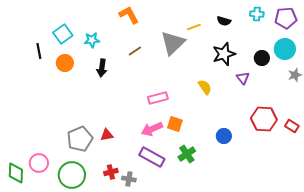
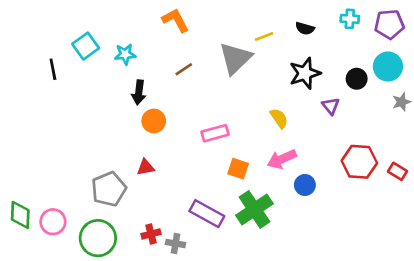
orange circle: (65, 63) -> (154, 121), moved
pink arrow: (152, 129) -> (282, 159), moved
red triangle: (107, 135) -> (146, 167), moved
green cross: (187, 154) -> (254, 209), size x1.5
green diamond: (16, 173) -> (20, 215), moved

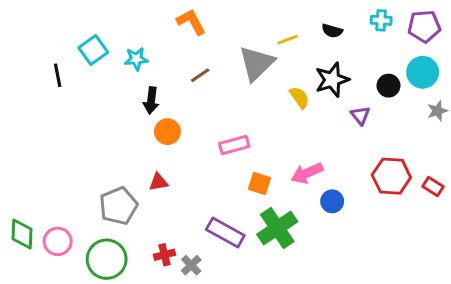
yellow semicircle: (279, 118) -> (299, 97), moved
gray cross: (176, 244) -> (191, 265), turned 36

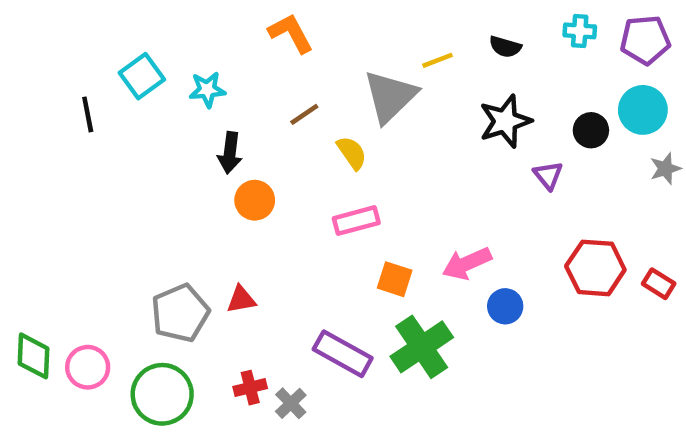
yellow semicircle: (299, 97) -> (352, 153), moved
red triangle: (159, 182) -> (241, 300), moved

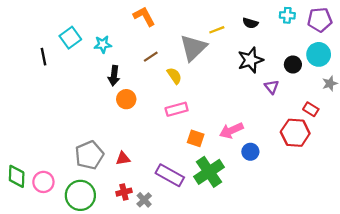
red rectangle: (659, 284) -> (311, 109), moved
red triangle: (241, 300) -> (123, 158), moved

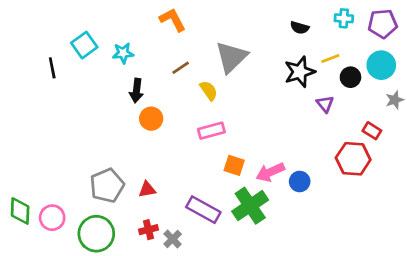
yellow line: (217, 30) -> (330, 58), moved
pink arrow: (231, 130) -> (270, 172), moved

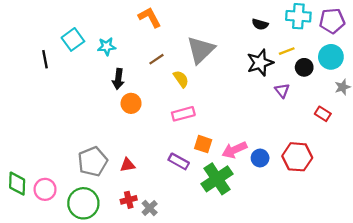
cyan cross: (344, 18) -> (298, 16), size x1.5
red hexagon: (353, 159) -> (297, 157), moved
purple rectangle: (203, 210) -> (179, 161), moved, size x0.7

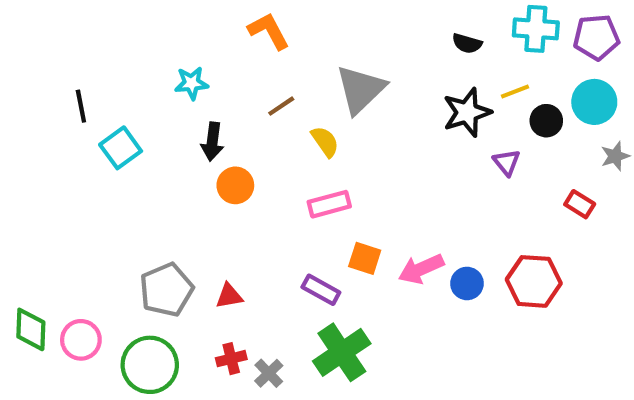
cyan square: (73, 39) -> (121, 148), moved
green cross: (217, 179) -> (342, 352), moved

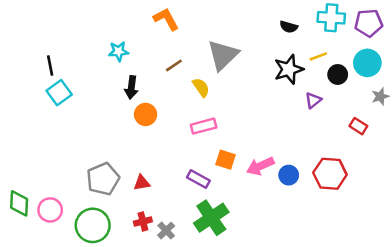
cyan square: (121, 148) -> (59, 93), moved
purple triangle: (507, 162) -> (313, 100), turned 30

